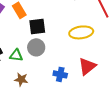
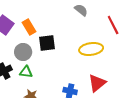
gray circle: (36, 47) -> (23, 52), moved

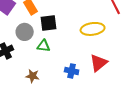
green triangle: (26, 72) -> (44, 46), moved

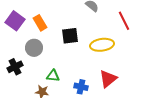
black square: (49, 23) -> (70, 36), moved
green triangle: (44, 46) -> (53, 76), moved

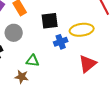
blue cross: (81, 87) -> (61, 42), moved, turned -32

